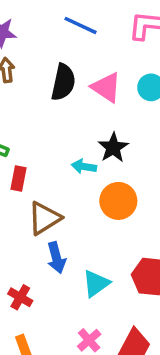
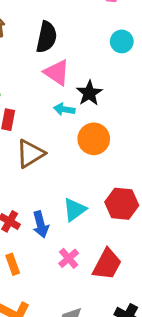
pink triangle: (106, 87) -> (57, 72), moved
blue arrow: (56, 258) -> (41, 224), moved

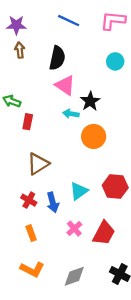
brown triangle: (30, 154) -> (38, 164), moved

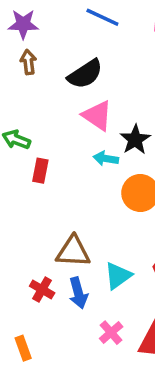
black semicircle: (57, 58) -> (85, 74), turned 45
brown triangle: (38, 164) -> (73, 252), moved, turned 35
orange rectangle: (31, 233) -> (23, 348), moved

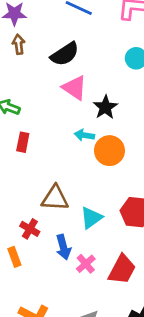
cyan arrow: (106, 159) -> (84, 135), moved
red rectangle: (40, 171) -> (23, 142), moved
blue arrow: (78, 293) -> (63, 247), moved
orange rectangle: (23, 348) -> (14, 257), moved

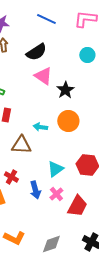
cyan arrow: (84, 135) -> (40, 127), moved
brown triangle: (55, 198) -> (21, 145), moved
pink cross: (86, 264) -> (56, 194), moved

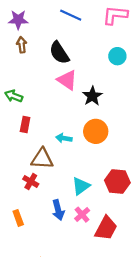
black semicircle: (36, 52) -> (59, 53), turned 90
red cross: (11, 177) -> (31, 182), moved

